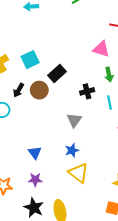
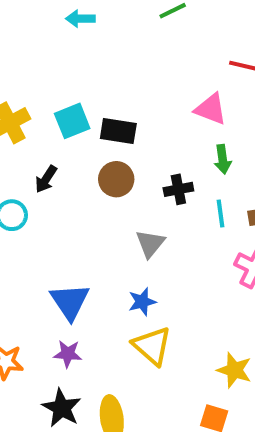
black rectangle: (57, 73) -> (118, 131), moved, turned 48
brown circle: (39, 90) -> (116, 179), moved
blue triangle: (35, 153) -> (70, 302), size x1.5

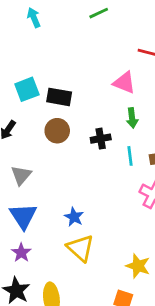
cyan arrow: (80, 19) -> (34, 18), turned 66
gray triangle: (150, 243) -> (21, 175), moved
blue star: (142, 302) -> (74, 217), turned -30
purple star: (68, 354) -> (21, 253), turned 30

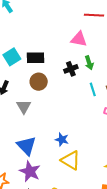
black cross: (101, 139) -> (71, 69), moved
gray triangle: (21, 175) -> (24, 107), moved
purple star: (21, 253) -> (30, 171), size x1.5

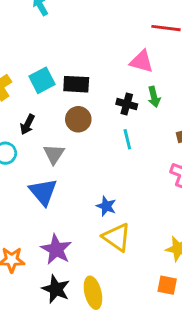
black cross: (71, 69) -> (127, 104), turned 32
cyan line: (93, 89) -> (127, 139), moved
blue triangle: (26, 146) -> (43, 192), moved

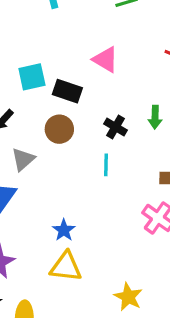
pink triangle: (141, 61) -> (105, 60), moved
green arrow: (154, 97) -> (155, 117), moved
yellow triangle: (117, 237) -> (66, 267), turned -44

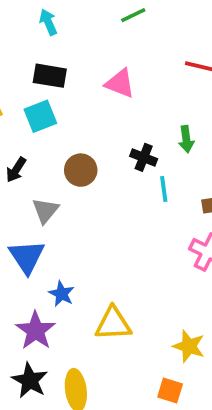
black rectangle: (67, 91) -> (50, 76), moved
cyan line: (106, 165) -> (164, 189), moved
blue star: (64, 230) -> (62, 294), moved

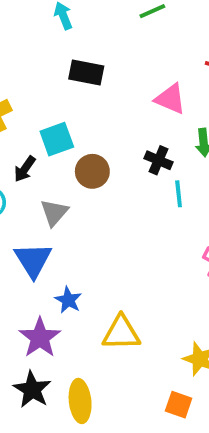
black rectangle: (50, 76) -> (86, 73), moved
pink triangle: (120, 83) -> (170, 99), moved
cyan square: (40, 116) -> (57, 139), moved

